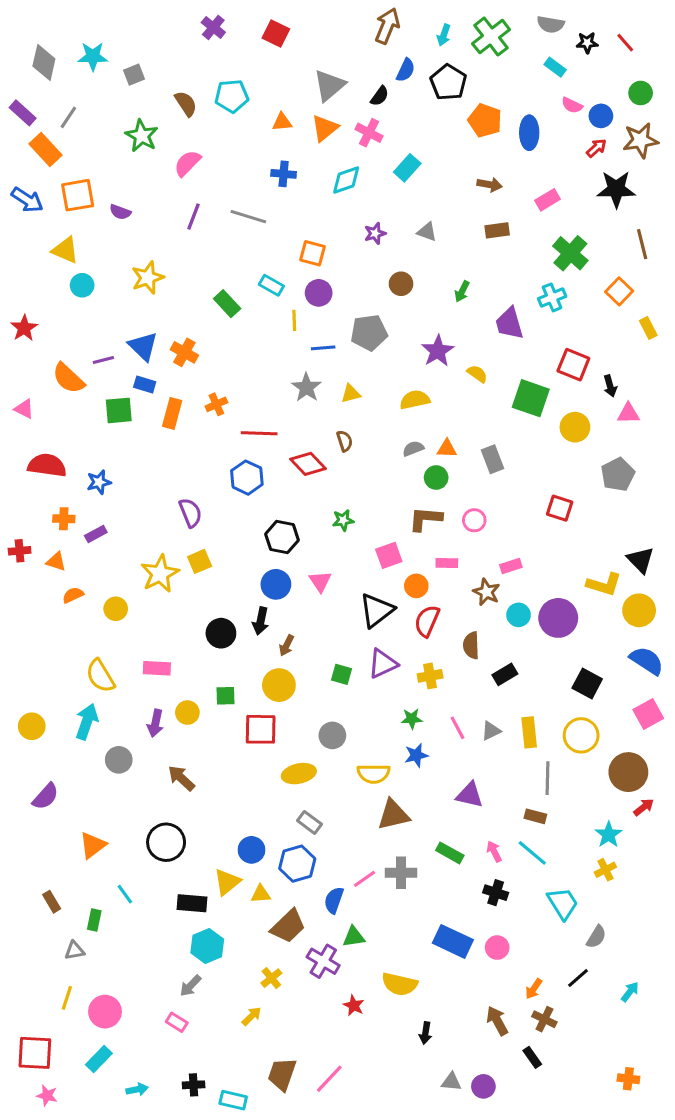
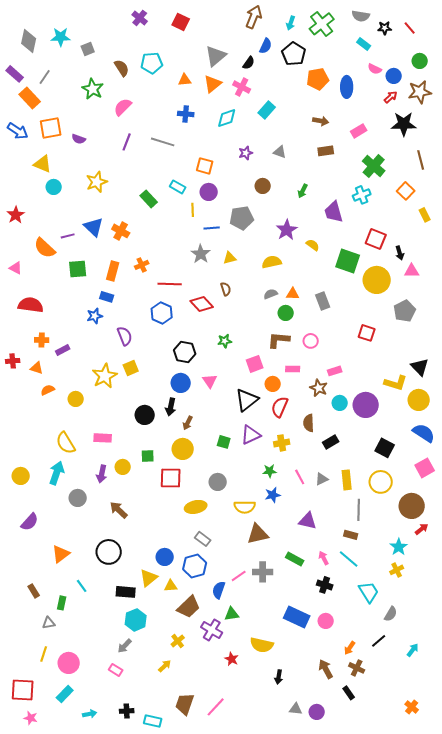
orange pentagon: (485, 120) -> (318, 79), turned -30
blue rectangle: (145, 384) -> (107, 297), moved
yellow circle: (575, 427) -> (377, 280), size x1.4
blue star: (99, 482) -> (95, 316), moved
orange cross: (628, 1079) -> (412, 707), turned 32

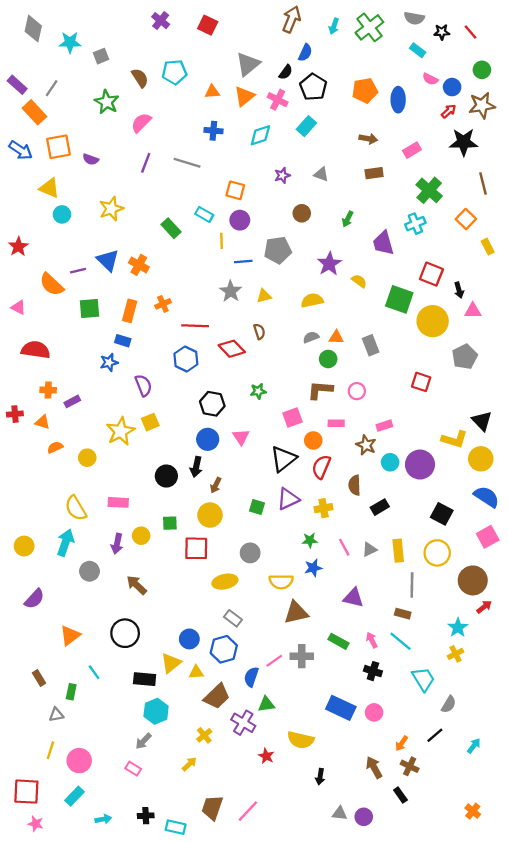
gray diamond: (29, 41) -> (33, 29), moved
black pentagon: (294, 54) -> (313, 87), moved

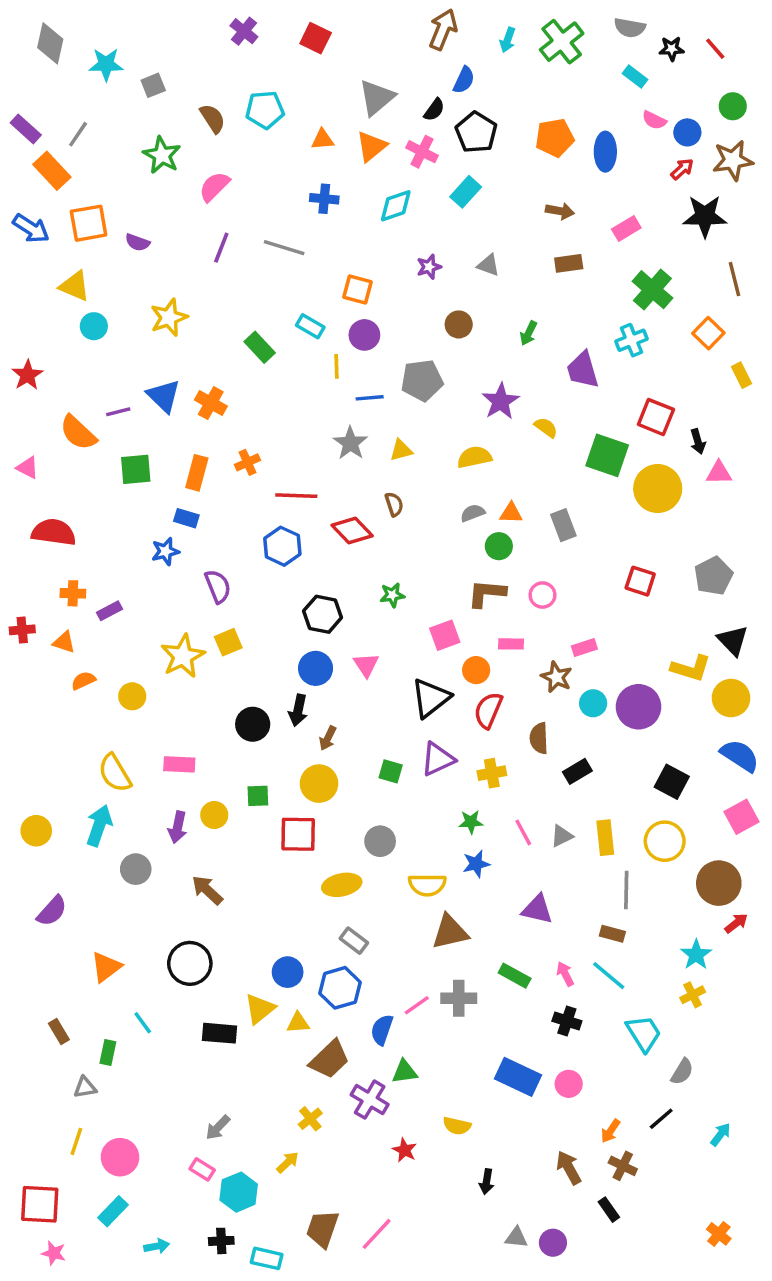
gray pentagon: (465, 357) -> (714, 576), moved
cyan hexagon: (156, 711) -> (239, 1192), moved
yellow semicircle: (301, 740) -> (457, 1126), size x0.7

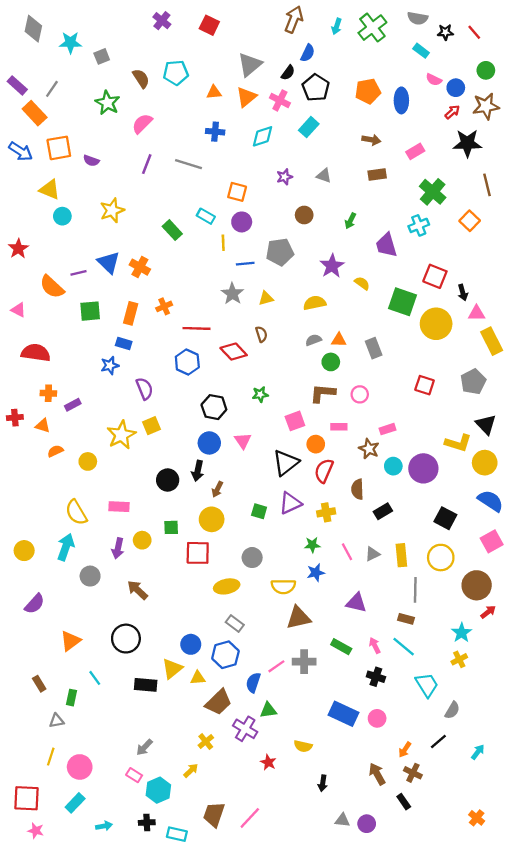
yellow rectangle: (741, 375) -> (492, 341), moved, size x1.6

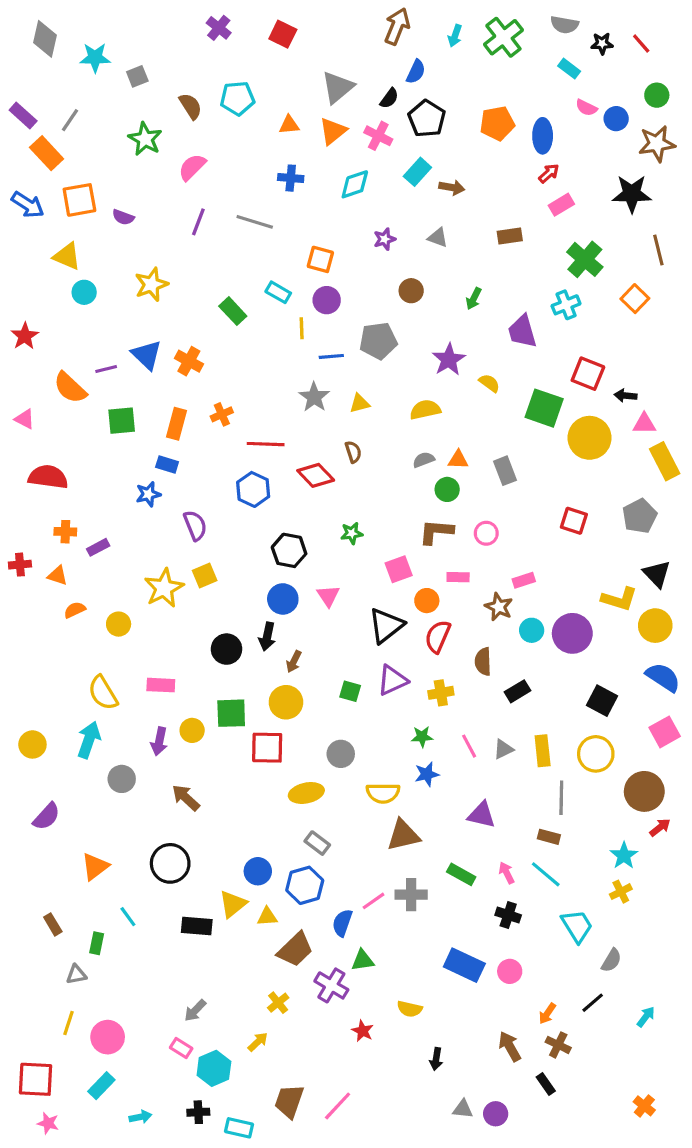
red arrow: (452, 112) -> (549, 173), moved
brown arrow: (371, 140) -> (452, 187), moved
black arrow: (463, 293) -> (626, 396), turned 112
green square: (171, 527) -> (231, 713), size x1.5

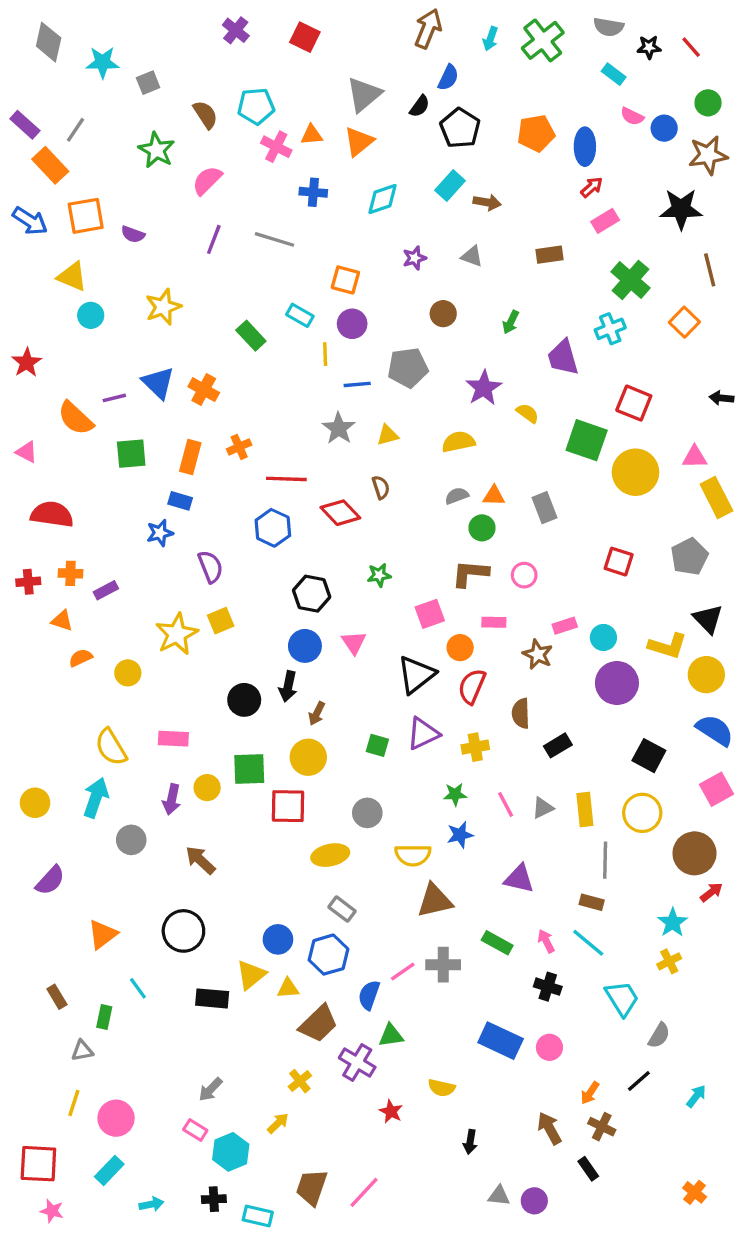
pink cross: (378, 136) -> (276, 147), moved
black arrow: (626, 396) -> (722, 398), moved
red cross: (20, 565) -> (28, 582), moved
cyan circle: (532, 630) -> (603, 637), moved

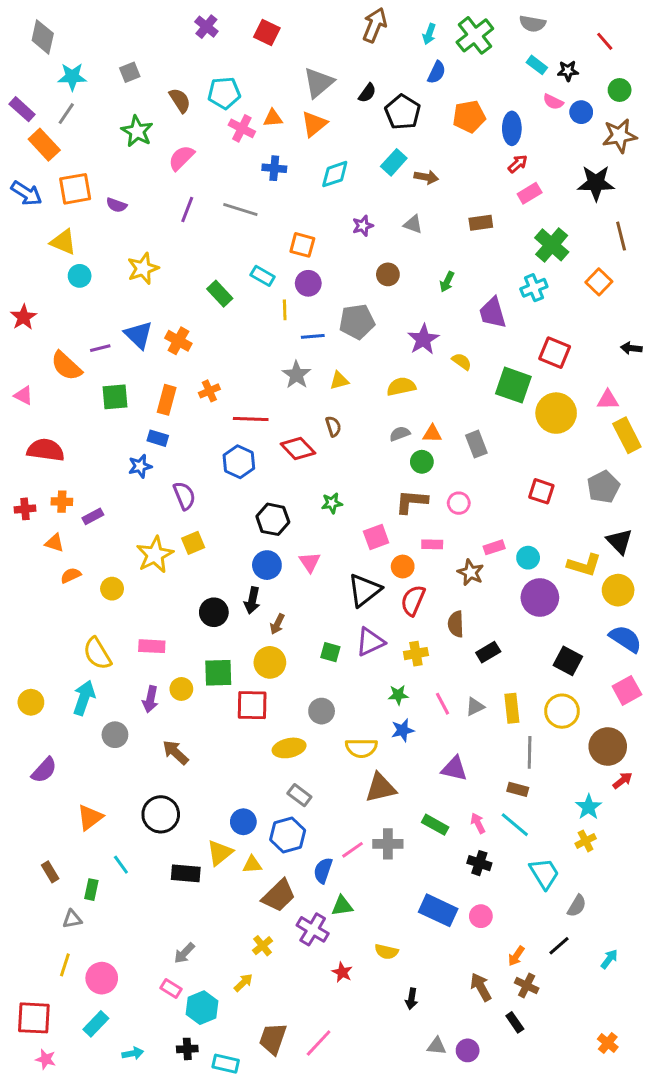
black star: (649, 47) -> (568, 71), moved
cyan star: (103, 62) -> (72, 77), moved
blue semicircle: (448, 78) -> (437, 72), moved

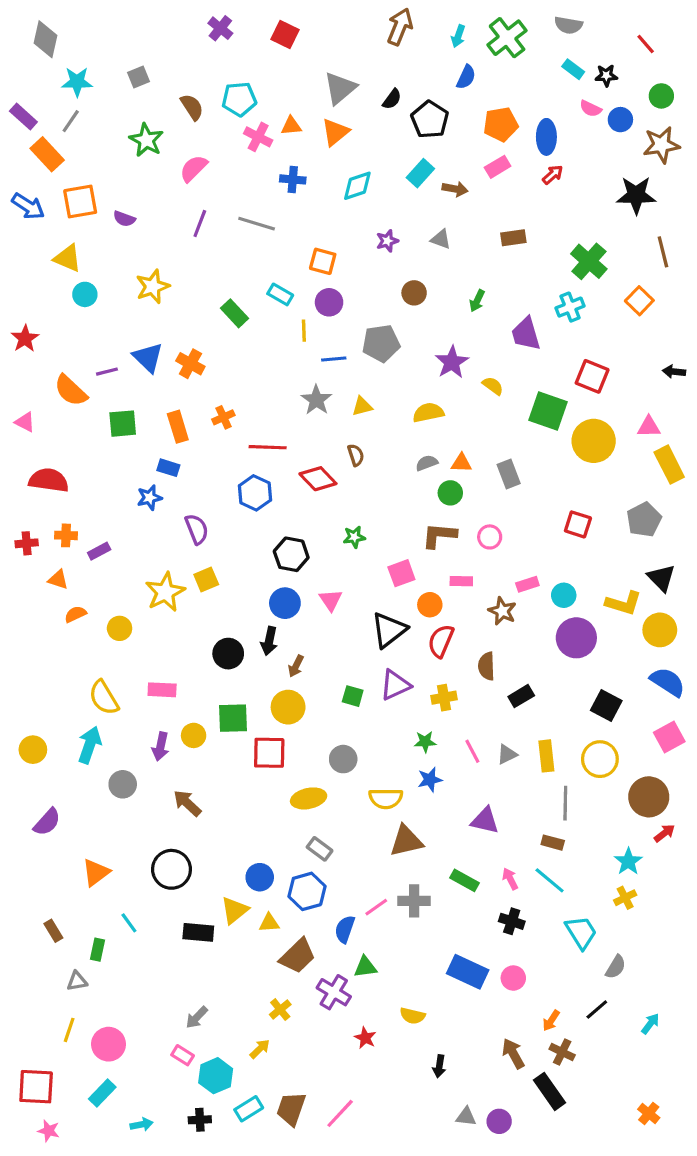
pink rectangle: (530, 193) -> (498, 167), moved
orange rectangle: (167, 400) -> (178, 427), turned -32
black rectangle: (515, 1022) -> (550, 1091), size x1.6
cyan rectangle: (226, 1064) -> (249, 1109), moved, turned -45

